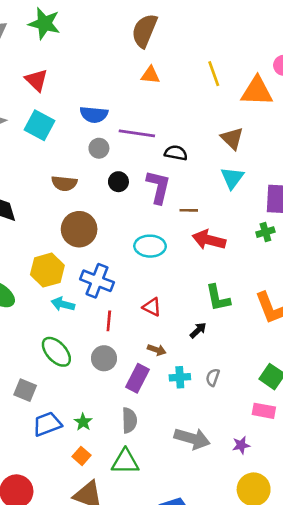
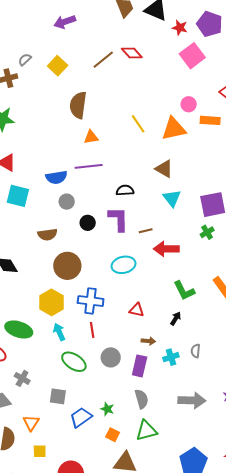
purple line: (137, 133) -> (89, 166), moved
cyan arrow: (63, 304) -> (59, 332), moved, turned 66
red line: (109, 321) -> (92, 330), moved

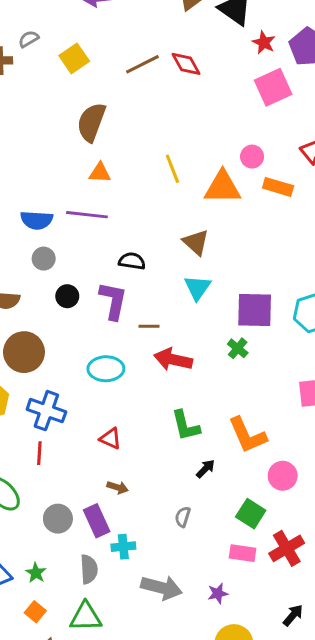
green cross: (207, 232) -> (238, 348), turned -32
black arrow: (176, 318) -> (205, 469), moved
gray circle: (111, 357) -> (58, 519), moved
cyan cross: (171, 357) -> (123, 547), moved
purple rectangle: (140, 366) -> (97, 521), turned -50

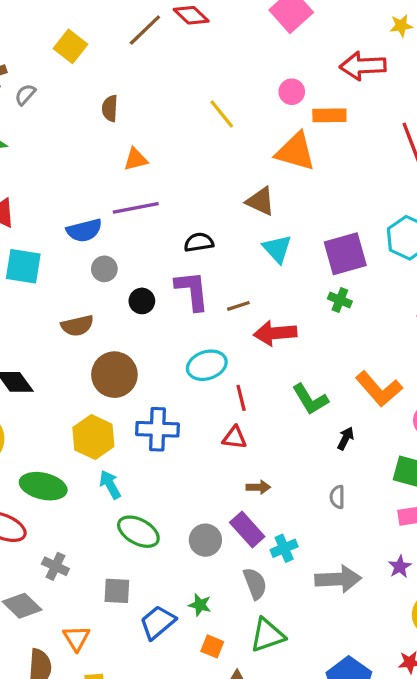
gray semicircle: (29, 39) -> (25, 95), moved
brown semicircle: (91, 122) -> (110, 108), size x0.6
yellow line: (172, 169) -> (222, 114), moved
orange triangle: (223, 187) -> (295, 152), moved, turned 33
red line: (39, 453) -> (241, 398), moved

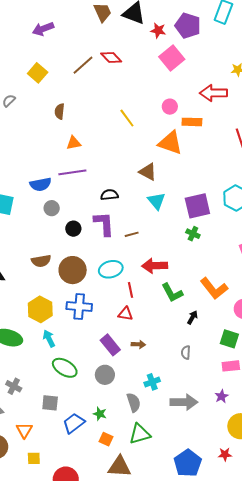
brown semicircle: (77, 326) -> (41, 261), moved
red arrow: (275, 333) -> (155, 266), moved
brown circle: (114, 375) -> (73, 270), moved
purple rectangle: (247, 529) -> (110, 345), moved

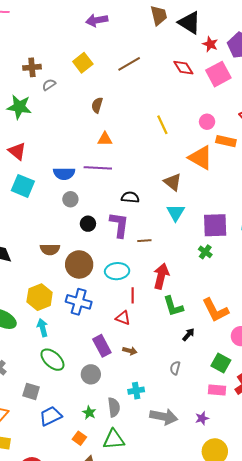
red diamond: (111, 58) -> (183, 68), moved
red arrow: (155, 266) -> (161, 276), turned 95
green star: (100, 414) -> (89, 413), moved

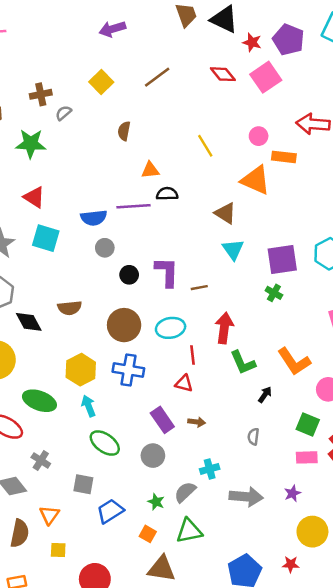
orange triangle: (105, 139) -> (150, 170), moved
black semicircle: (130, 197) -> (167, 194), moved
brown semicircle: (50, 249) -> (70, 308), moved
gray semicircle: (114, 407) -> (185, 492), turned -120

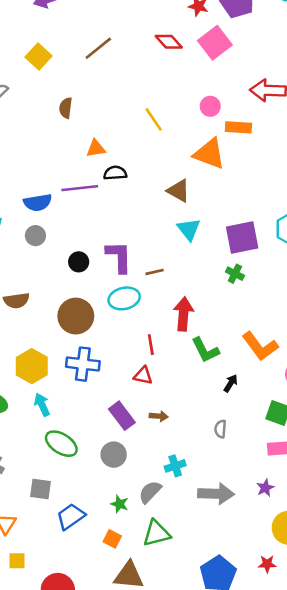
gray circle: (105, 248) -> (35, 236), moved
cyan ellipse: (171, 328) -> (124, 298), moved

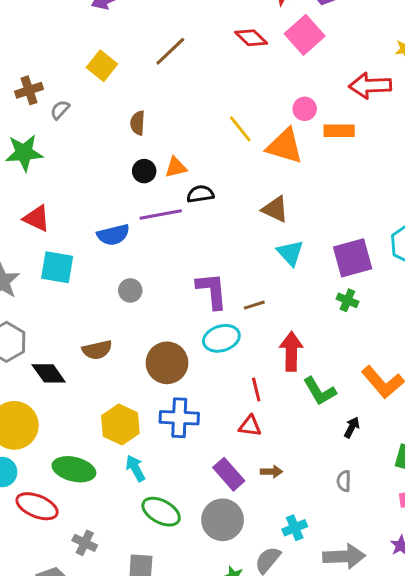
orange triangle: (209, 154) -> (285, 146), moved
gray circle: (35, 236) -> (130, 290), moved
black circle: (79, 262) -> (144, 171), moved
gray circle: (114, 455) -> (223, 520), size x1.4

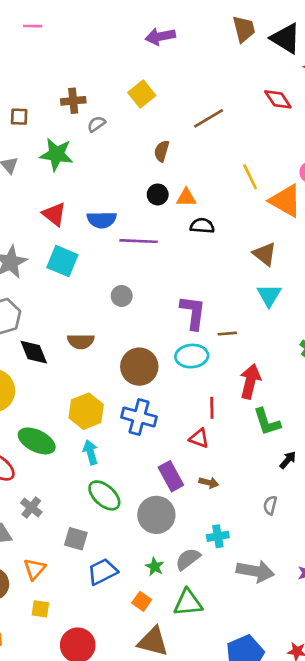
brown line: (170, 51) -> (209, 118), moved
purple line: (161, 215) -> (139, 241), moved
blue semicircle: (113, 235) -> (102, 220), moved

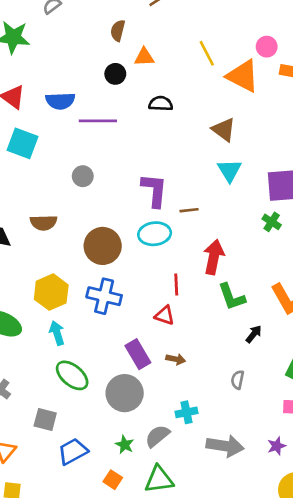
orange triangle: (186, 198) -> (144, 57), moved

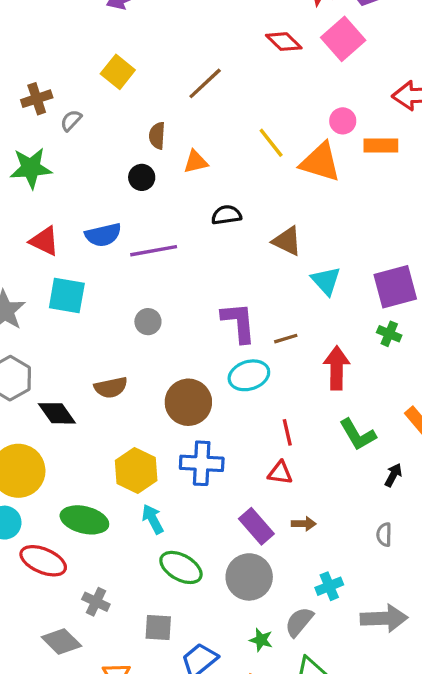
black circle: (115, 74) -> (142, 177), moved
brown triangle: (224, 130) -> (287, 241), moved
red arrow: (214, 257) -> (337, 368), moved

